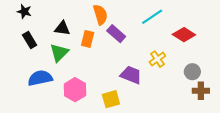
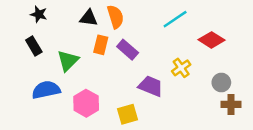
black star: (24, 11) -> (39, 14), moved
black triangle: (62, 28) -> (89, 18), moved
purple rectangle: (116, 34) -> (128, 50), moved

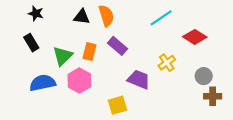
orange rectangle: (101, 45) -> (90, 51), moved
pink hexagon: (86, 103) -> (79, 81), moved

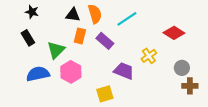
cyan line: (161, 18) -> (127, 19), moved
orange rectangle: (90, 51) -> (80, 36), moved

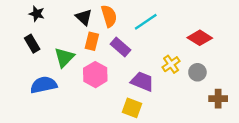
black triangle: (73, 15) -> (84, 17), turned 35
gray circle: (182, 68) -> (197, 72), moved
pink hexagon: (71, 72) -> (95, 75), moved
yellow square: (105, 94) -> (132, 108), moved, turned 36

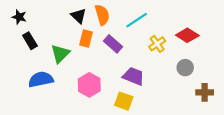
black star: (37, 14) -> (19, 17), moved
yellow cross: (171, 64) -> (157, 44), moved
pink hexagon: (95, 75) -> (89, 85), moved

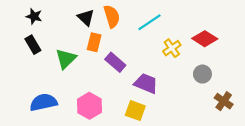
black star: (19, 17) -> (34, 16), moved
purple rectangle: (113, 44) -> (115, 62), moved
blue semicircle: (41, 79) -> (43, 102), moved
pink hexagon: (89, 85) -> (89, 106), moved
brown cross: (205, 92) -> (224, 101), turned 35

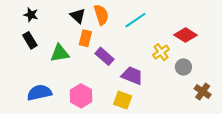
yellow cross: (172, 48) -> (161, 52), moved
green triangle: (66, 59) -> (60, 53), turned 36

